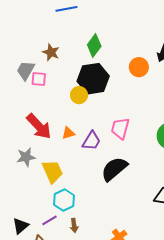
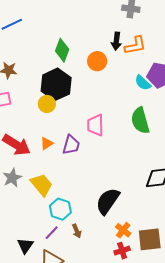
green diamond: (94, 46) -> (62, 50), moved
black semicircle: (114, 169) -> (108, 201), moved

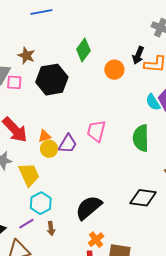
black hexagon: (56, 84) -> (52, 80), moved
yellow circle: (47, 104) -> (49, 149), moved

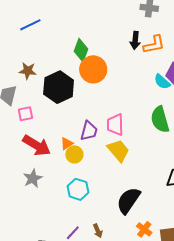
orange circle: (114, 70) -> (93, 69), moved, size x1.4
pink square: (14, 82) -> (25, 114), moved
purple trapezoid: (68, 144) -> (89, 131), moved
yellow trapezoid: (29, 175) -> (118, 150), moved
cyan hexagon: (41, 203) -> (78, 189), moved

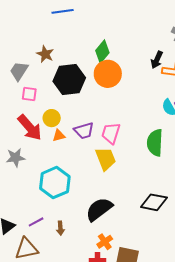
purple trapezoid: (89, 131) -> (84, 131), turned 40
yellow circle: (74, 154) -> (52, 118), moved
cyan hexagon: (78, 189) -> (55, 183), size x1.4

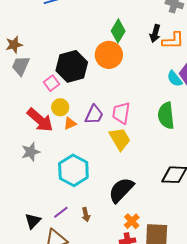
green diamond: (102, 52) -> (118, 31), moved
brown star: (45, 54) -> (14, 45), moved, turned -30
pink square: (29, 94) -> (51, 83), moved, turned -35
purple trapezoid: (84, 131) -> (94, 115), turned -40

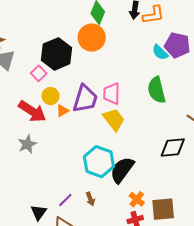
purple trapezoid: (94, 115) -> (85, 99), size x1.4
cyan hexagon: (73, 170) -> (99, 162), moved

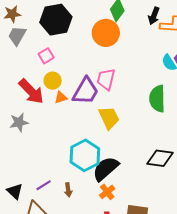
black hexagon: (56, 54) -> (56, 20), moved
pink trapezoid: (112, 94) -> (106, 79), moved
orange cross: (137, 199) -> (107, 192), moved
black triangle: (39, 212) -> (15, 191), turned -36

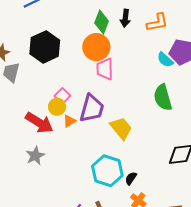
black arrow: (154, 16) -> (125, 18), moved
pink square: (46, 56) -> (62, 96), moved
pink trapezoid: (106, 79) -> (105, 69), moved
black semicircle: (106, 169) -> (131, 178), size x0.5

